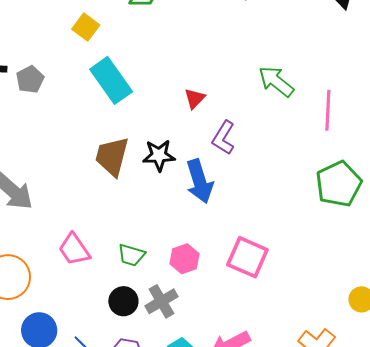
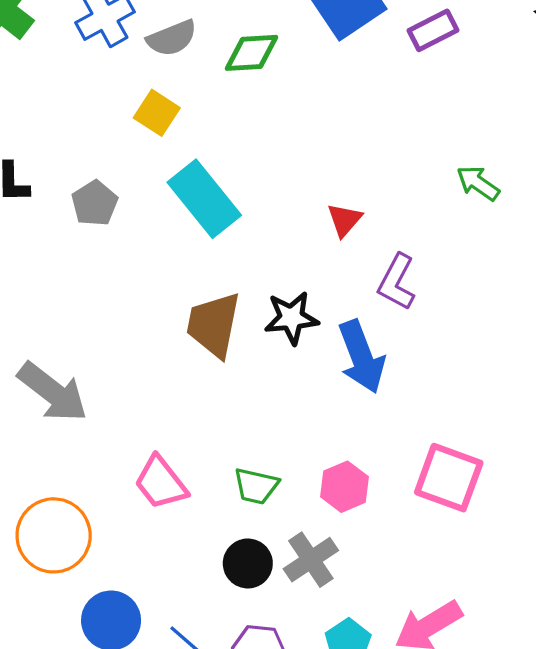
gray pentagon: (30, 79) -> (95, 203), moved
green arrow: (276, 81) -> (478, 183), size x0.7

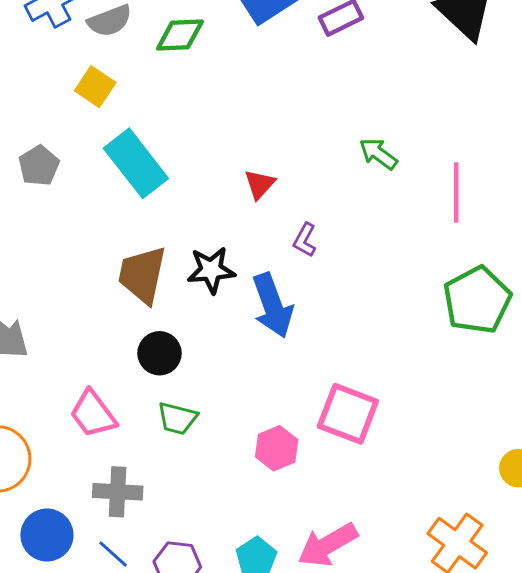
purple L-shape: (397, 282) -> (305, 240), size x0.7
pink hexagon: (344, 487) -> (277, 448), moved
gray cross: (311, 560) -> (118, 492), moved, turned 36
black circle: (248, 563) -> (160, 353), moved

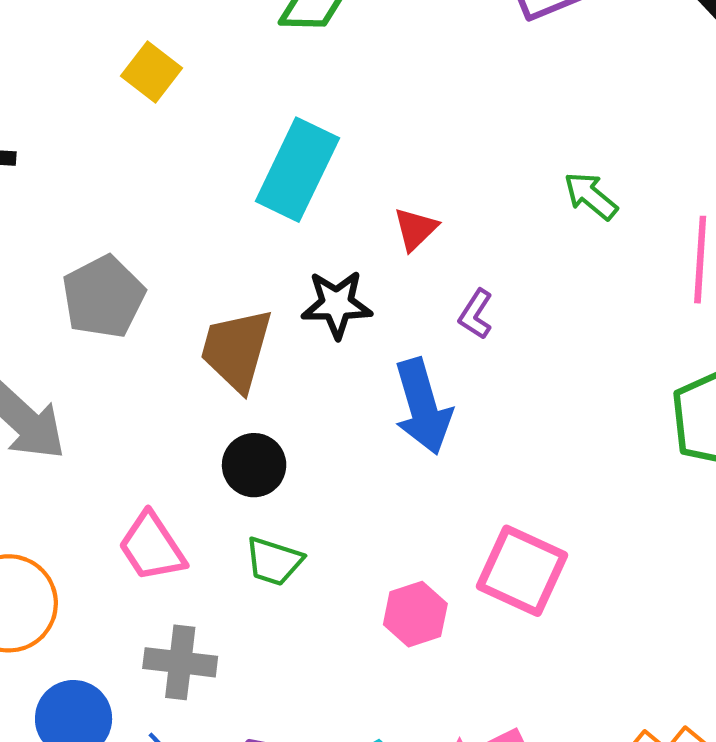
yellow square: (95, 87) -> (151, 72), moved
cyan rectangle: (136, 163) -> (297, 170), moved, turned 60
gray pentagon: (39, 166) -> (103, 297), moved, size x1.4
black star: (211, 270) -> (337, 304), moved

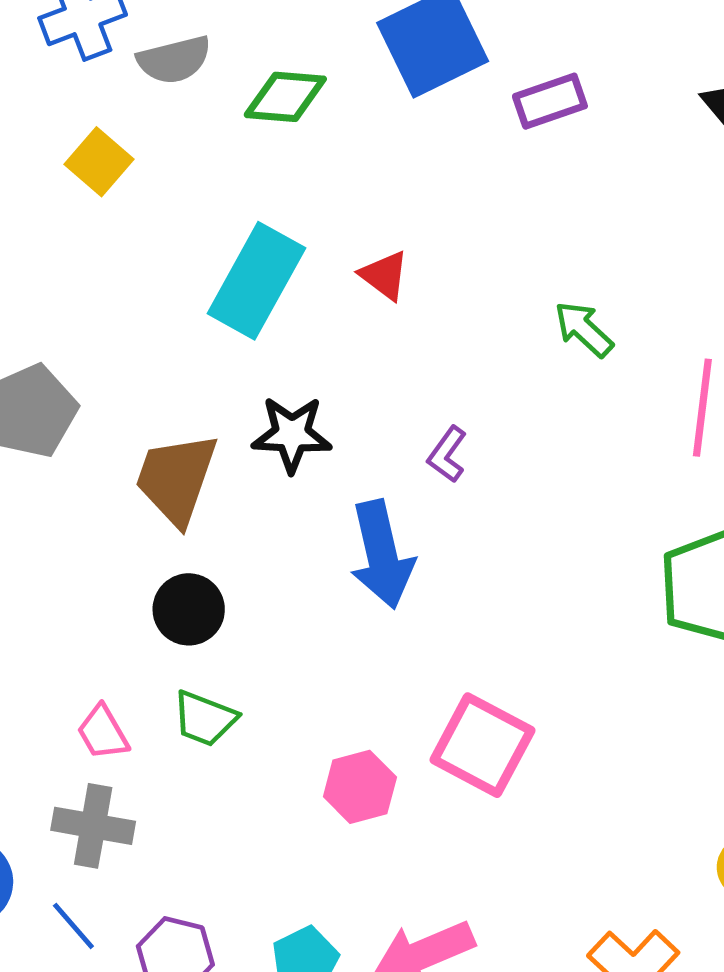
red triangle: (415, 229) -> (384, 275), moved, turned -42
pink trapezoid: (152, 547) -> (103, 732), moved, size x0.7

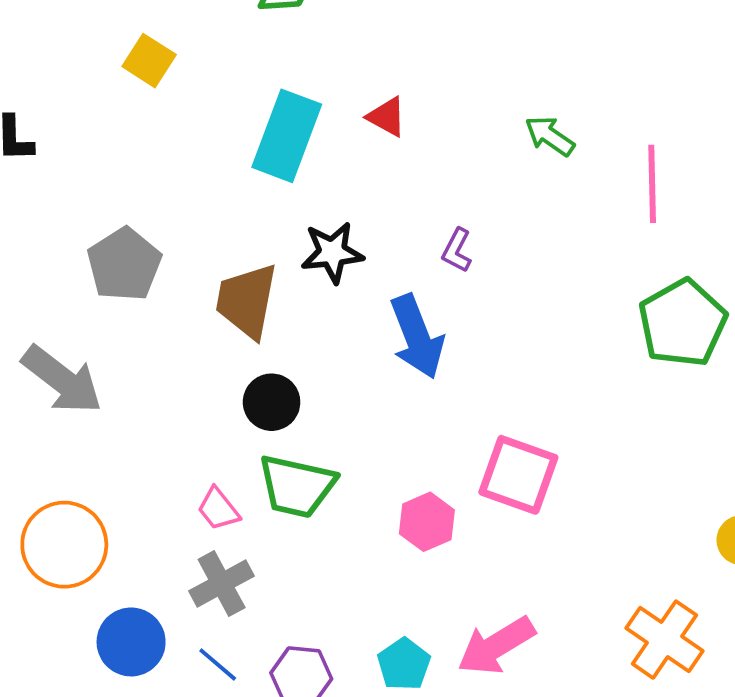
green trapezoid: (205, 719) -> (297, 486), size x1.5
gray cross: (93, 826) -> (222, 584), turned -30

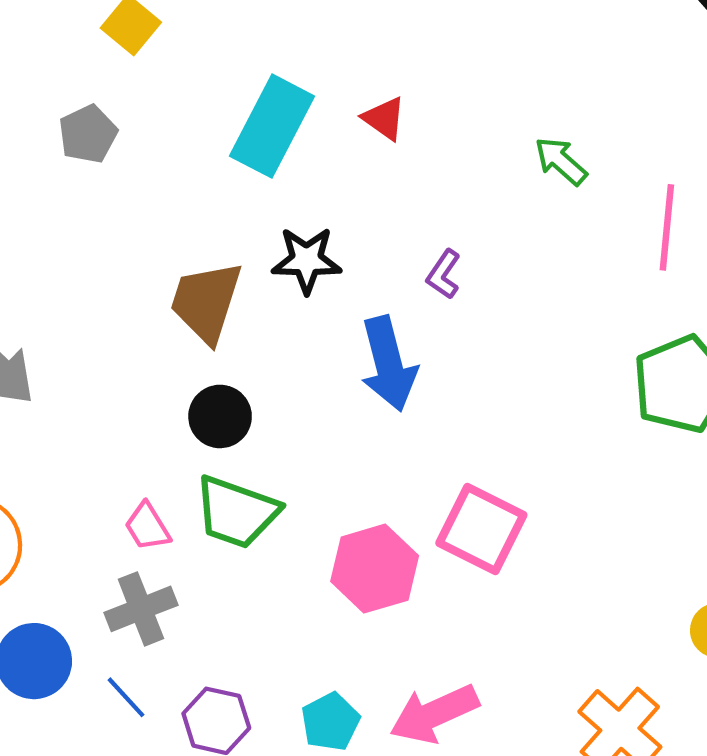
gray pentagon: (124, 264) -> (88, 134), moved, size x0.7
pink hexagon: (427, 522) -> (375, 569), size x1.4

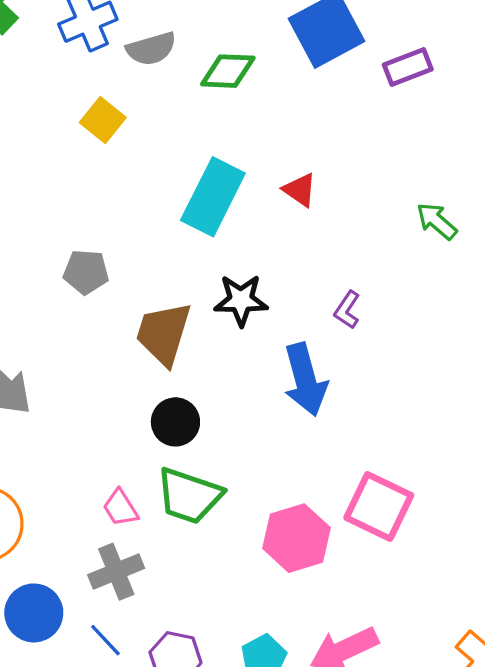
gray pentagon: (88, 134) -> (86, 272), moved, turned 30

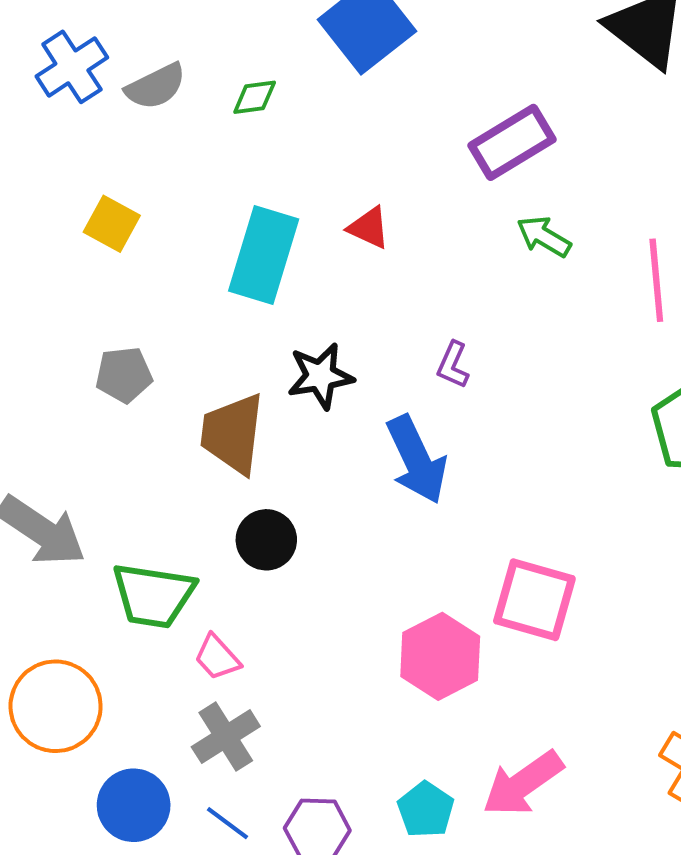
purple rectangle: (408, 67) -> (512, 142), moved, size x1.4
green diamond: (228, 71) -> (255, 97), size x0.7
yellow square: (103, 120) -> (112, 224), moved
green trapezoid: (189, 496) -> (153, 595), moved

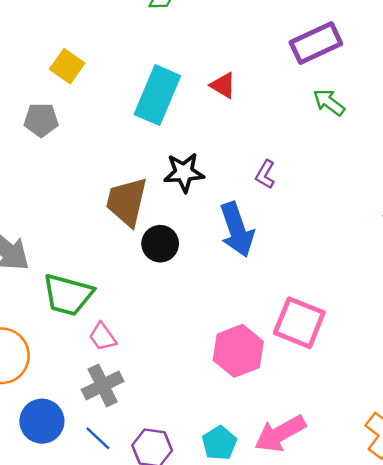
gray pentagon: (124, 375) -> (41, 120), moved
black circle: (266, 540) -> (160, 244), moved

